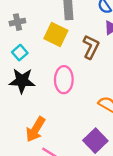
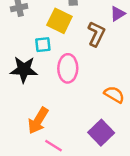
cyan square: (20, 53) -> (43, 45), moved, turned 35

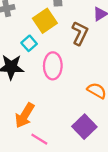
yellow square: (59, 21) -> (45, 21), turned 30
cyan square: (43, 45) -> (29, 43), turned -35

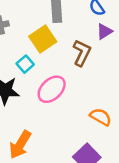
pink ellipse: (53, 66) -> (52, 89), turned 45

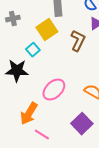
pink ellipse: (52, 89) -> (54, 90), moved

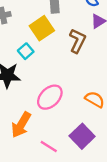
pink line: (42, 135) -> (49, 147), moved

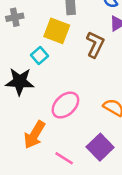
yellow square: (42, 28) -> (57, 31), turned -35

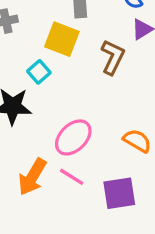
purple square: (100, 147) -> (119, 193), turned 35
pink line: (64, 158) -> (72, 177), moved

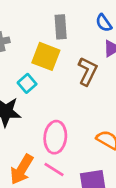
pink ellipse: (73, 137) -> (55, 137), turned -40

